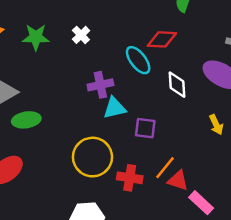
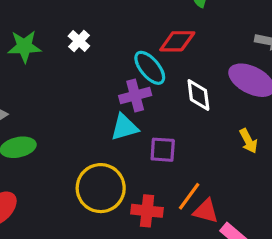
purple cross: (100, 85) -> (135, 95), moved

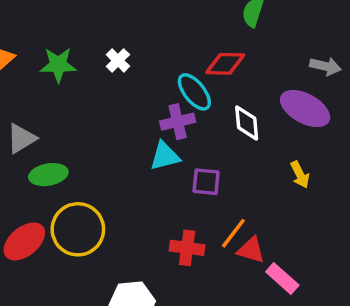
yellow circle: (101, 188) -> (78, 229), moved

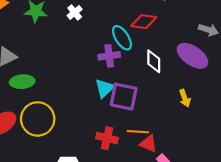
cyan triangle: (165, 156) -> (105, 88), moved, turned -35
purple square: (206, 182) -> (124, 97), size x1.5
orange line: (233, 233) -> (138, 132), turned 50

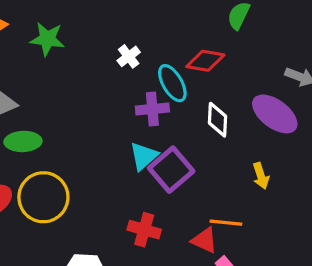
white cross: (75, 12) -> (129, 56), moved
purple square: (124, 97) -> (171, 170), turned 36
orange line: (138, 132) -> (226, 223), moved

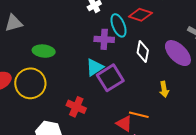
green ellipse: (23, 141) -> (44, 51), moved
red cross: (144, 230) -> (76, 107), moved

